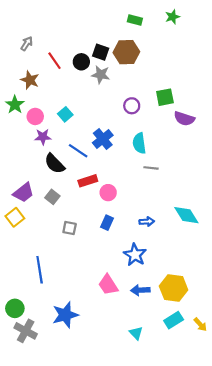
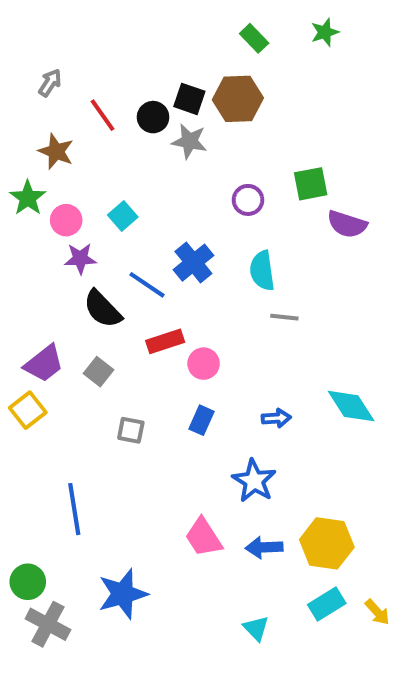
green rectangle: (135, 20) -> (254, 38), turned 32

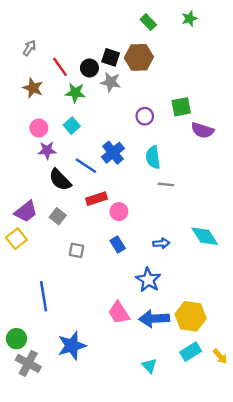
green star: (28, 198) -> (75, 93), moved, turned -30
blue rectangle: (202, 420) -> (118, 244), turned -56
blue arrow: (264, 547) -> (154, 319), size x1.4

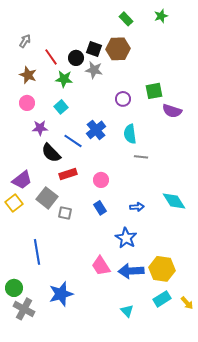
pink circle: (39, 128) -> (27, 103), moved
red rectangle: (96, 199) -> (68, 174), moved
gray square: (58, 216) -> (47, 198), moved, size x1.5

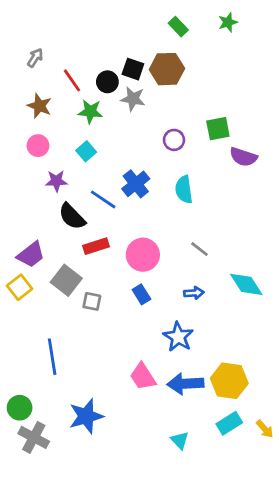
gray line: (141, 157) -> (200, 249), moved, turned 32
pink circle: (101, 180) -> (143, 255), size x1.5

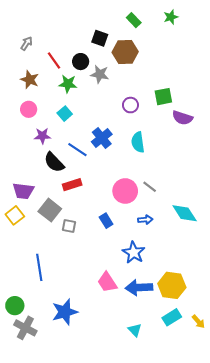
black square: (133, 69) -> (100, 38), moved
purple trapezoid: (31, 255) -> (23, 191), turned 45
pink circle: (143, 255) -> (125, 191), moved

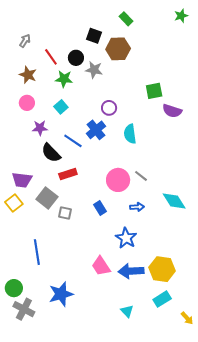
green star: (171, 17) -> (181, 16), moved
purple circle: (130, 105) -> (109, 108), moved
yellow arrow: (198, 322) -> (187, 318), moved

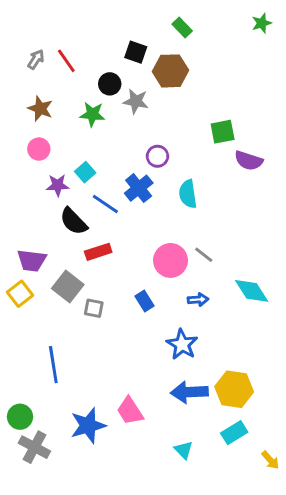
red line: (51, 57) -> (66, 61), moved
cyan square: (61, 107) -> (85, 172), moved
pink trapezoid: (101, 266) -> (130, 411), moved

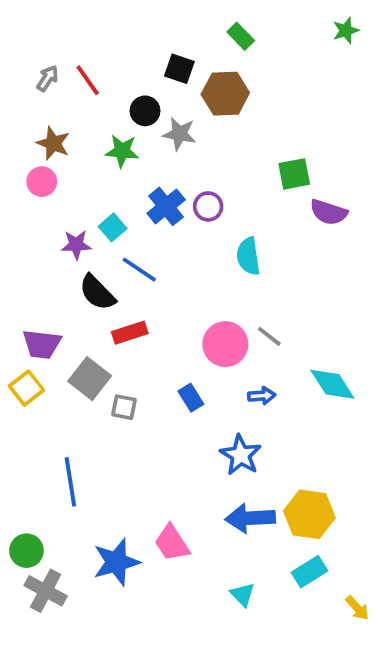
pink circle: (39, 149) -> (42, 182), moved
blue cross: (139, 188) -> (166, 206), moved

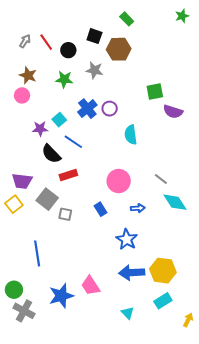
black circle: (145, 111) -> (68, 50), moved
gray line: (269, 336) -> (161, 179), moved
yellow arrow: (357, 608) -> (188, 320), turned -112

